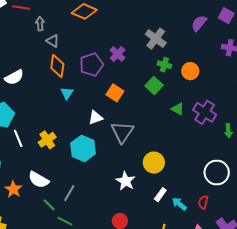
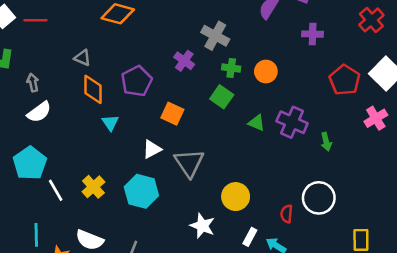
gray arrow: (40, 24) -> (33, 83), moved
purple cross: (118, 54) -> (184, 61), moved
red semicircle: (203, 202) -> (287, 214), moved

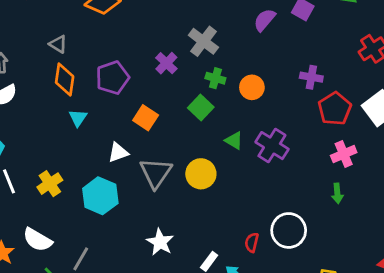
purple cross: (313, 34) -> (311, 77), moved
pink cross: (376, 118) -> (344, 154), moved
green arrow: (326, 142) -> (337, 193), moved
yellow circle: (236, 197) -> (201, 174), moved

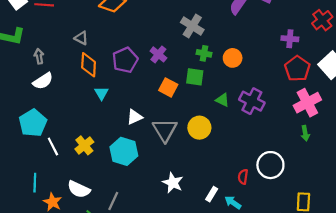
purple cross: (166, 63) -> (158, 54), moved
purple cross: (311, 77) -> (290, 39), moved
green square: (201, 108) -> (195, 77), turned -30
orange square: (146, 118) -> (168, 87), moved
pink cross: (344, 154) -> (307, 103), size x1.4

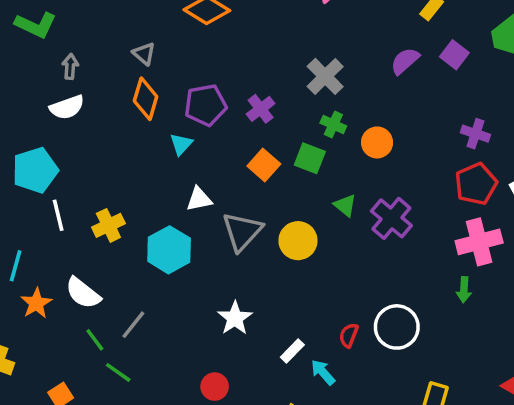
cyan triangle: (101, 93) -> (181, 144), moved

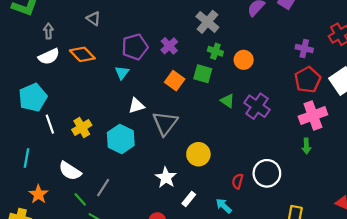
orange diamond: (146, 99) -> (82, 54), moved, turned -55
yellow circle: (298, 241) -> (198, 154), moved
orange star: (36, 303) -> (38, 194), moved
white rectangle: (292, 351) -> (189, 199), moved

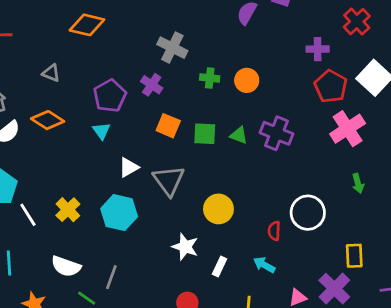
gray cross: (207, 22) -> (172, 48), moved
green square: (203, 74) -> (205, 134), moved
green arrow: (306, 146) -> (358, 183), moved

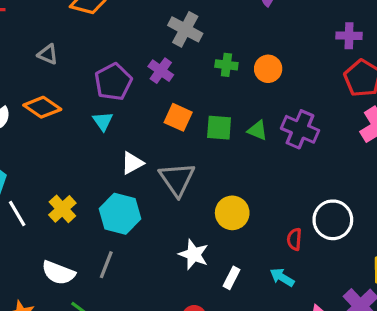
gray line: (111, 277) -> (106, 265), moved

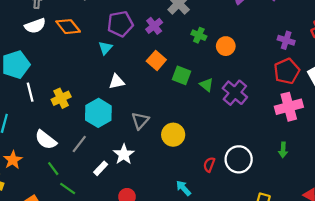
gray triangle: (177, 179) -> (140, 121), moved, size x0.7
white star: (194, 254) -> (124, 154), moved
cyan arrow: (282, 277) -> (183, 188), moved
white rectangle: (232, 278) -> (101, 168), moved

